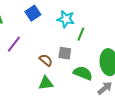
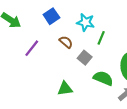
gray square: (65, 53) -> (85, 58), turned 32
brown semicircle: (46, 60) -> (66, 42), moved

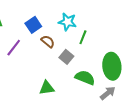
blue square: (51, 16) -> (33, 25), moved

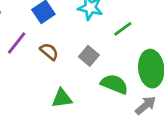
green line: (83, 37) -> (123, 29), moved, turned 32
brown semicircle: (48, 41) -> (49, 52), moved

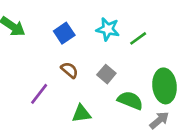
green line: (123, 29) -> (138, 38), moved
purple line: (17, 43) -> (39, 94), moved

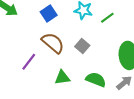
brown semicircle: (70, 70) -> (53, 43), size x1.6
green semicircle: (130, 100) -> (96, 80), moved

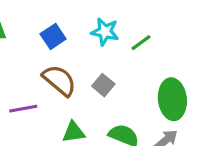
purple line: (29, 62) -> (23, 109), turned 42

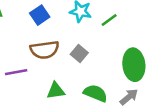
brown semicircle: (59, 80) -> (45, 50), turned 132

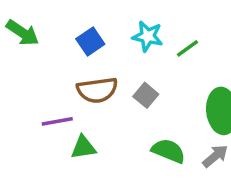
green triangle: (56, 91) -> (83, 147), moved

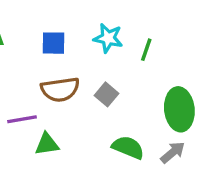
blue square: (90, 41) -> (53, 43), turned 35
green line: (187, 48) -> (146, 50), turned -35

